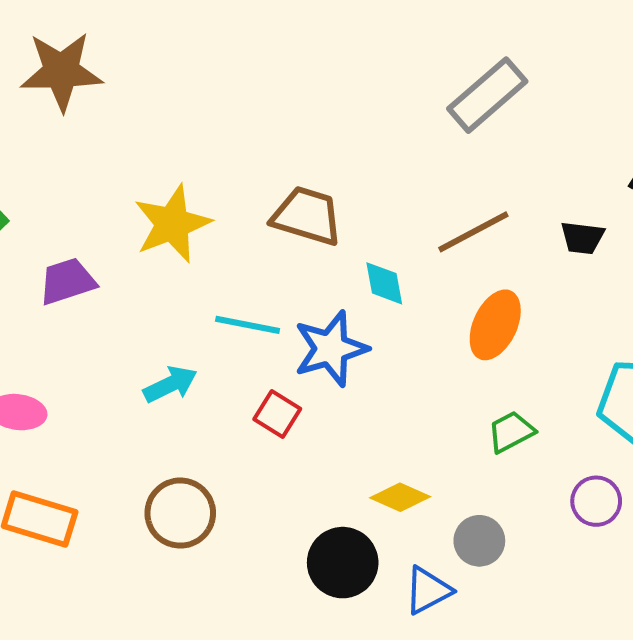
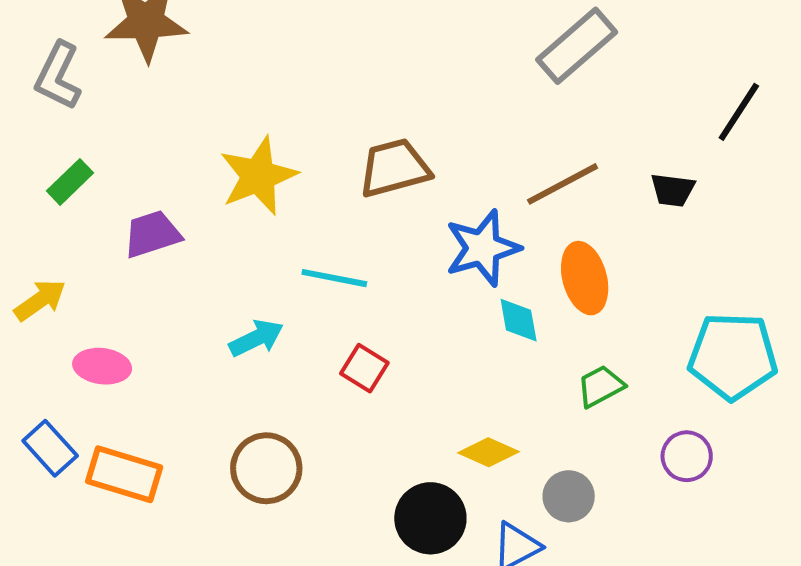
brown trapezoid: (307, 216) -> (394, 168), turned -32
cyan diamond: (384, 283) -> (519, 320), moved
orange ellipse: (495, 325) -> (585, 278), turned -40
blue star: (331, 349) -> (483, 248), moved

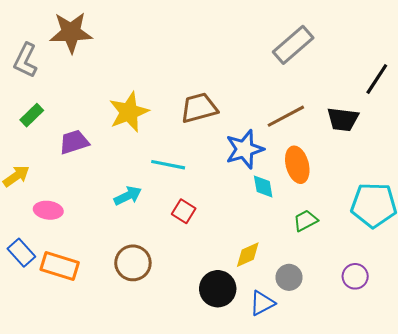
black trapezoid: (673, 190) -> (343, 119), size x1.4
yellow diamond: (489, 452) -> (248, 255), turned -48
purple circle: (687, 456) -> (355, 276), moved

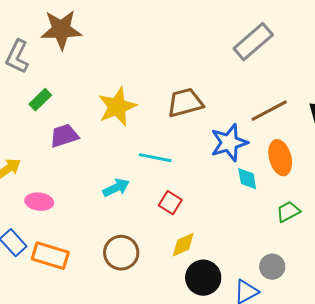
gray rectangle: (293, 45) -> (253, 42), moved
green rectangle: (32, 115) -> (40, 100), moved
yellow diamond: (248, 255) -> (183, 245), moved

